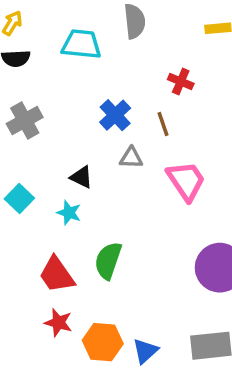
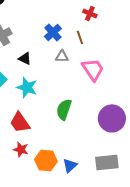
black triangle: (81, 177) -> (25, 58), moved
cyan star: (69, 213) -> (27, 87), size x1.5
green semicircle: (108, 261) -> (64, 109), moved

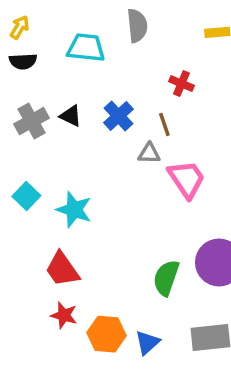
gray triangle: (62, 56) -> (149, 153), moved
black triangle: (25, 58) -> (71, 116), moved
green semicircle: (64, 109) -> (166, 278), moved

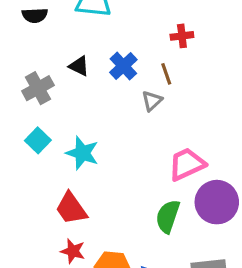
red cross: (181, 84) -> (182, 36), turned -30
gray cross: (32, 121) -> (38, 88), moved
gray triangle: (149, 153) -> (152, 101), turned -45
pink trapezoid: (187, 179) -> (187, 164), moved, turned -81

